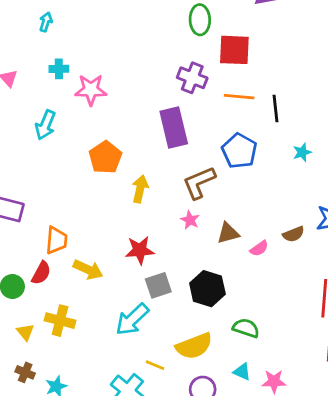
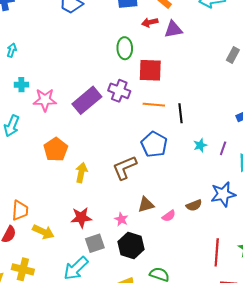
purple rectangle: (174, 128) -> (87, 100), moved, turned 64
pink star: (190, 220) -> (121, 219), moved

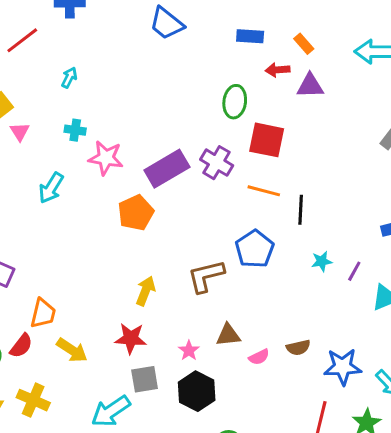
orange pentagon: (56, 149) -> (136, 213), moved
yellow arrow: (81, 173) -> (146, 291), moved
blue star: (223, 194) -> (343, 367), moved

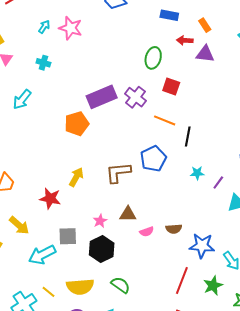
red square: (267, 140) -> (171, 87), size x0.7
pink star: (106, 158) -> (71, 28), moved
red star: (131, 338) -> (50, 199), moved
yellow arrow: (72, 350) -> (19, 225), moved

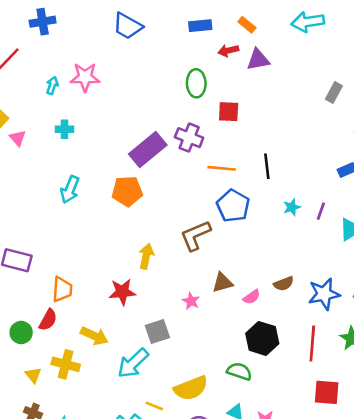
cyan arrow: (22, 99) -> (70, 190), moved
orange line: (165, 120) -> (222, 168), moved
orange pentagon: (77, 124) -> (127, 191), turned 30
black hexagon: (102, 249) -> (262, 338), moved

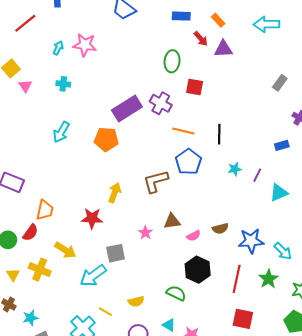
red arrow: (228, 51) -> (201, 39), turned -126
yellow semicircle: (191, 388) -> (136, 301), size x0.6

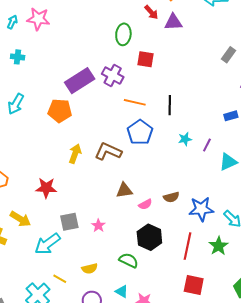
brown L-shape: (156, 181) -> (108, 151), turned 40
yellow arrow: (115, 193) -> (75, 154), moved
pink star: (145, 233) -> (98, 226), moved

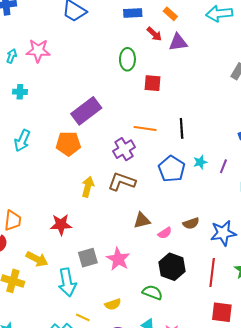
purple cross: (113, 75) -> (124, 149), moved, turned 35
blue pentagon: (140, 132) -> (172, 169), moved
pink star: (98, 226) -> (118, 259), size x1.6
cyan arrow: (47, 244) -> (67, 282), turned -60

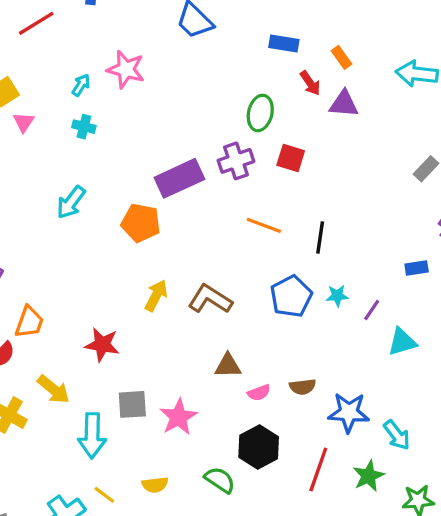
cyan arrow: (12, 56) -> (81, 85), moved
purple cross: (124, 149) -> (236, 161), moved

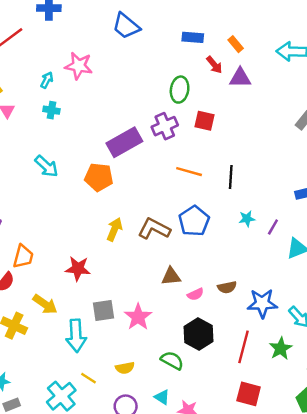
cyan arrow: (71, 202) -> (47, 166), turned -80
blue pentagon: (291, 296) -> (194, 221), moved

